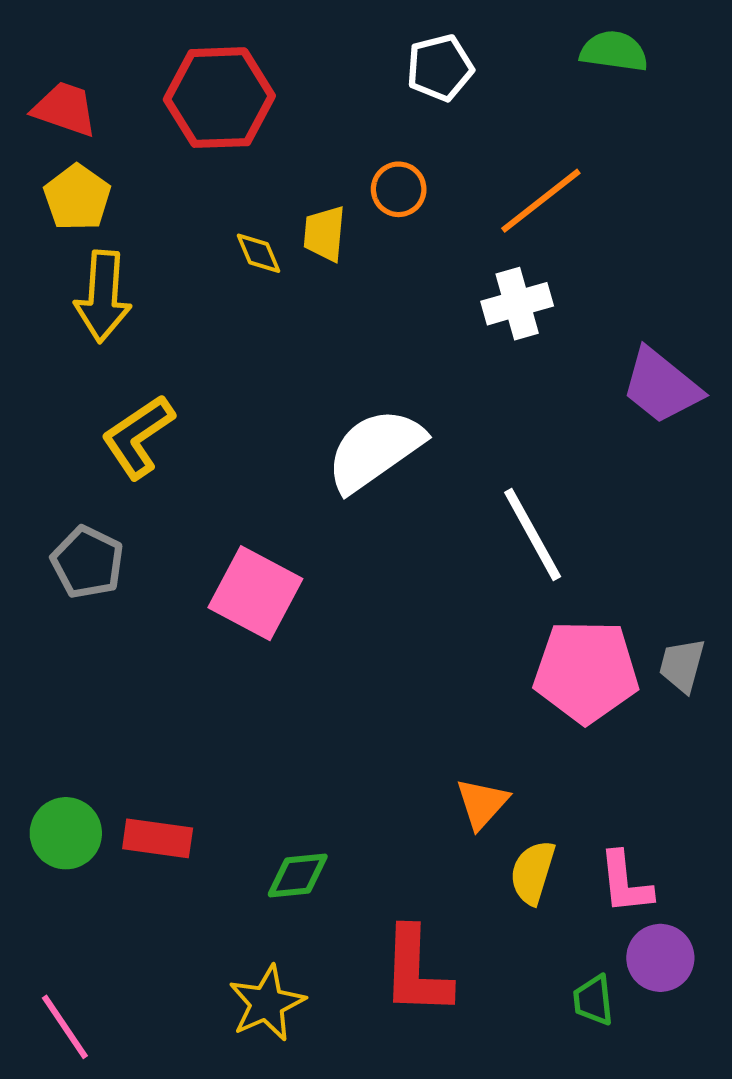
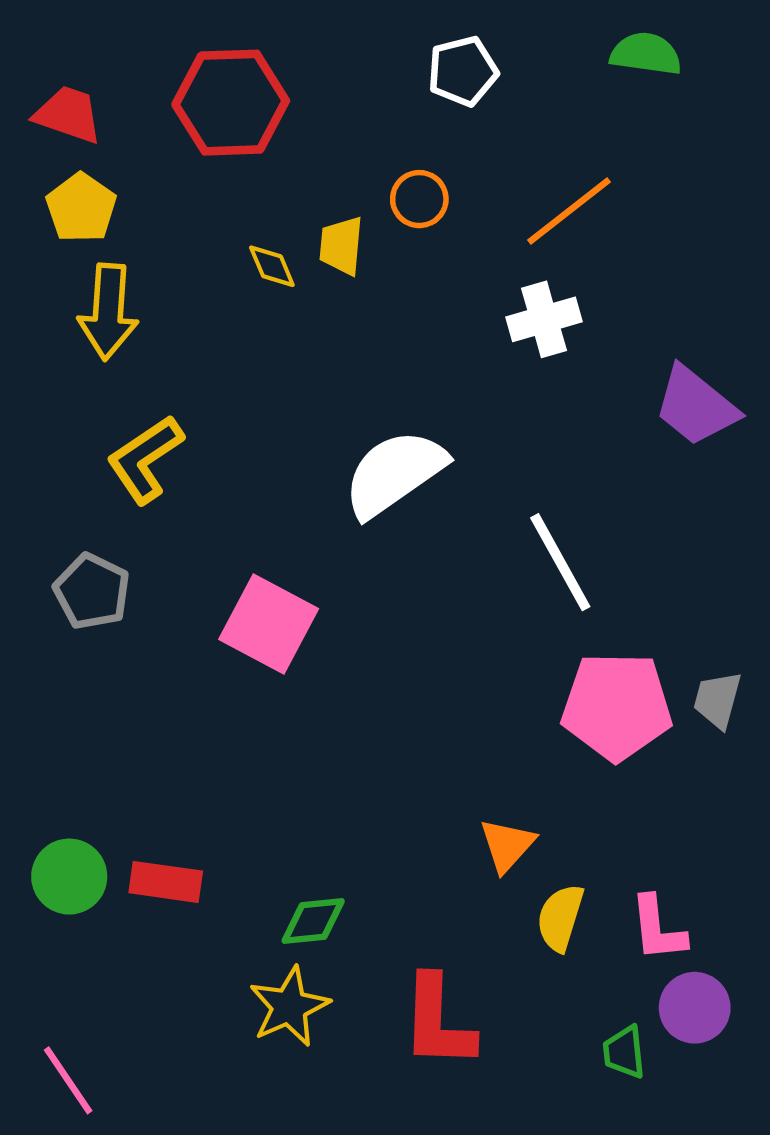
yellow star: (267, 1003) -> (289, 1007), moved

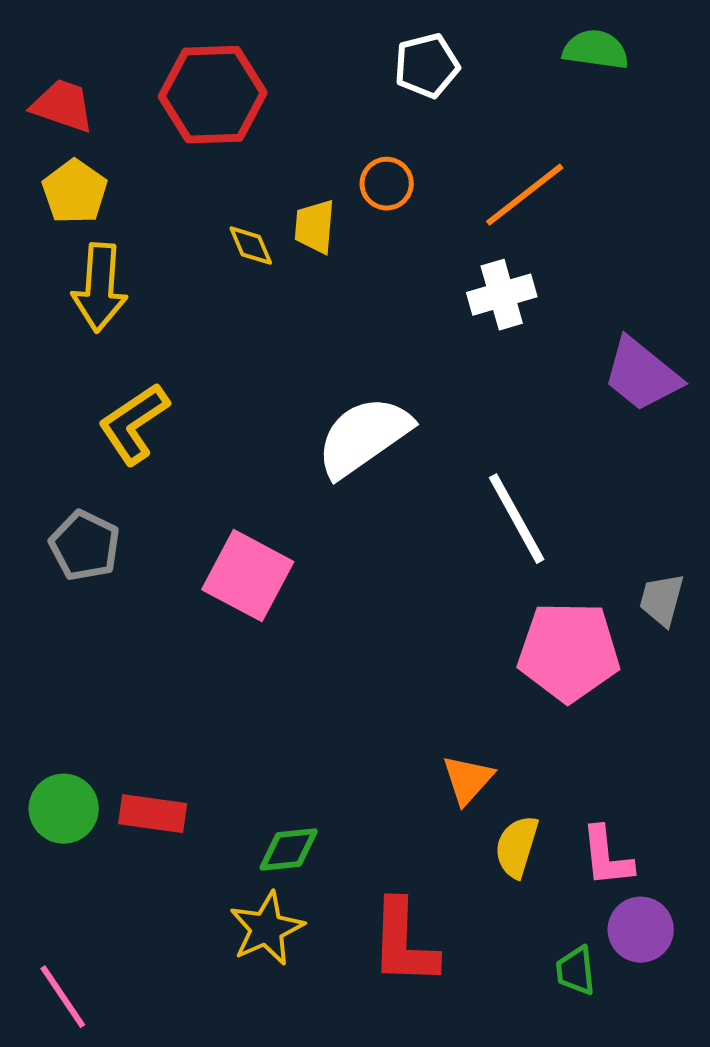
gray trapezoid: (717, 700) -> (662, 600), moved

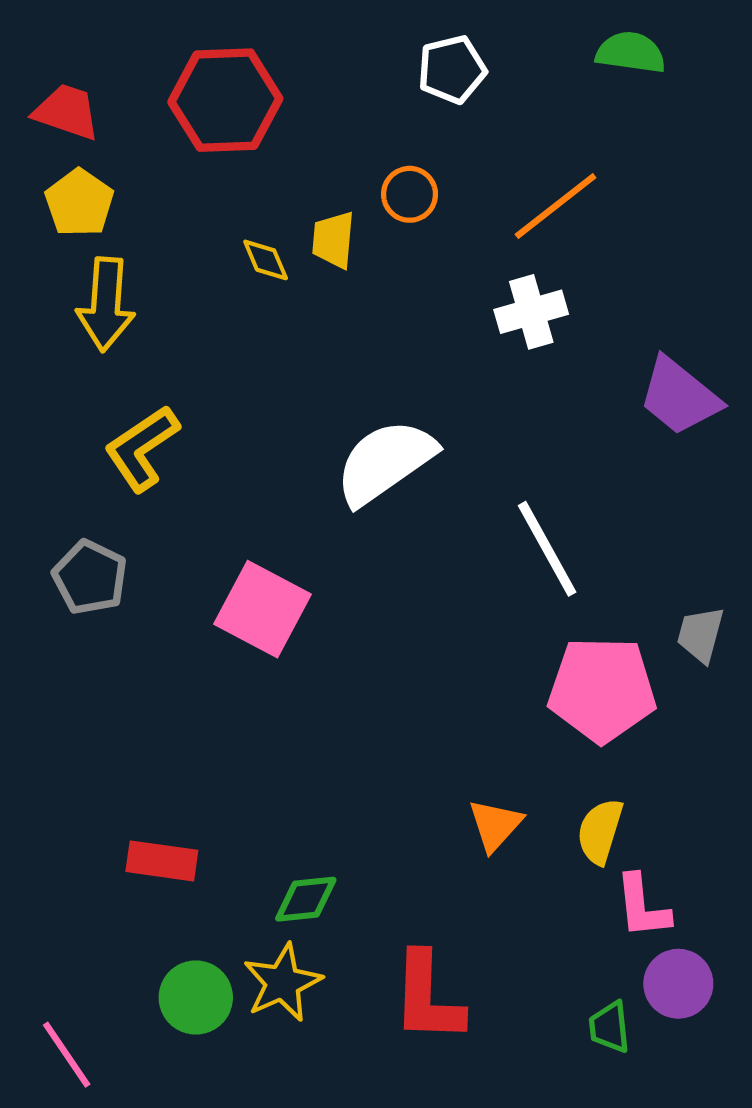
green circle: (64, 809) -> (196, 997), moved
yellow semicircle: (517, 847) -> (600, 831), moved

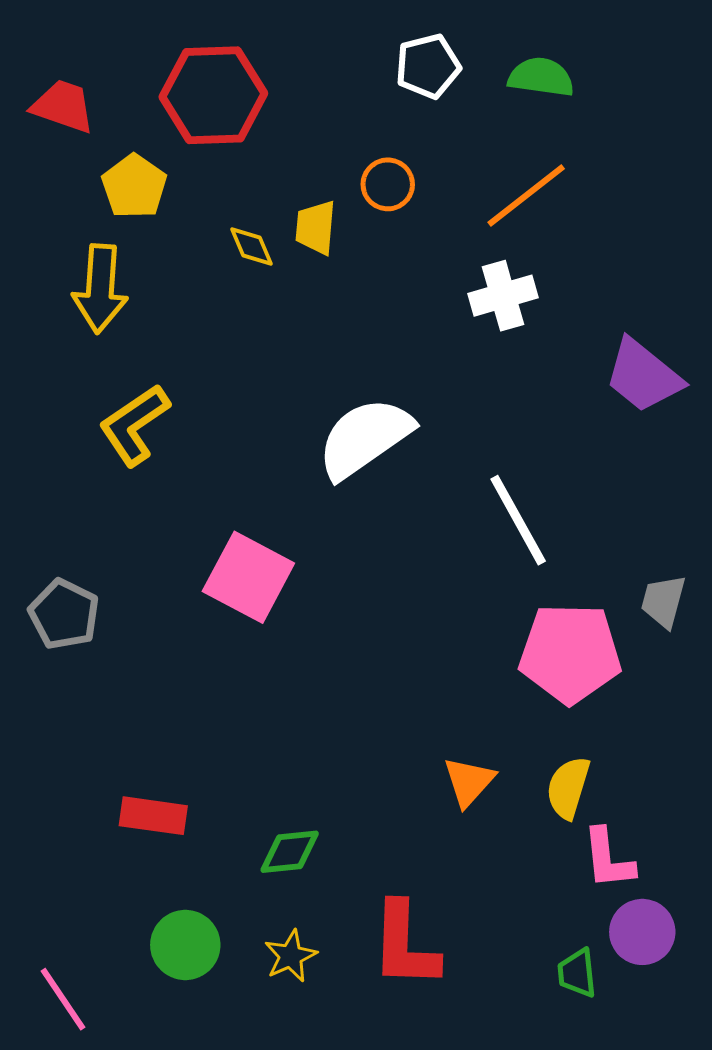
green semicircle: (631, 53) -> (541, 77), moved
yellow pentagon: (79, 203) -> (134, 186), moved
gray pentagon: (90, 577) -> (64, 614), moved
yellow star: (283, 983) -> (291, 956), moved, size x0.7

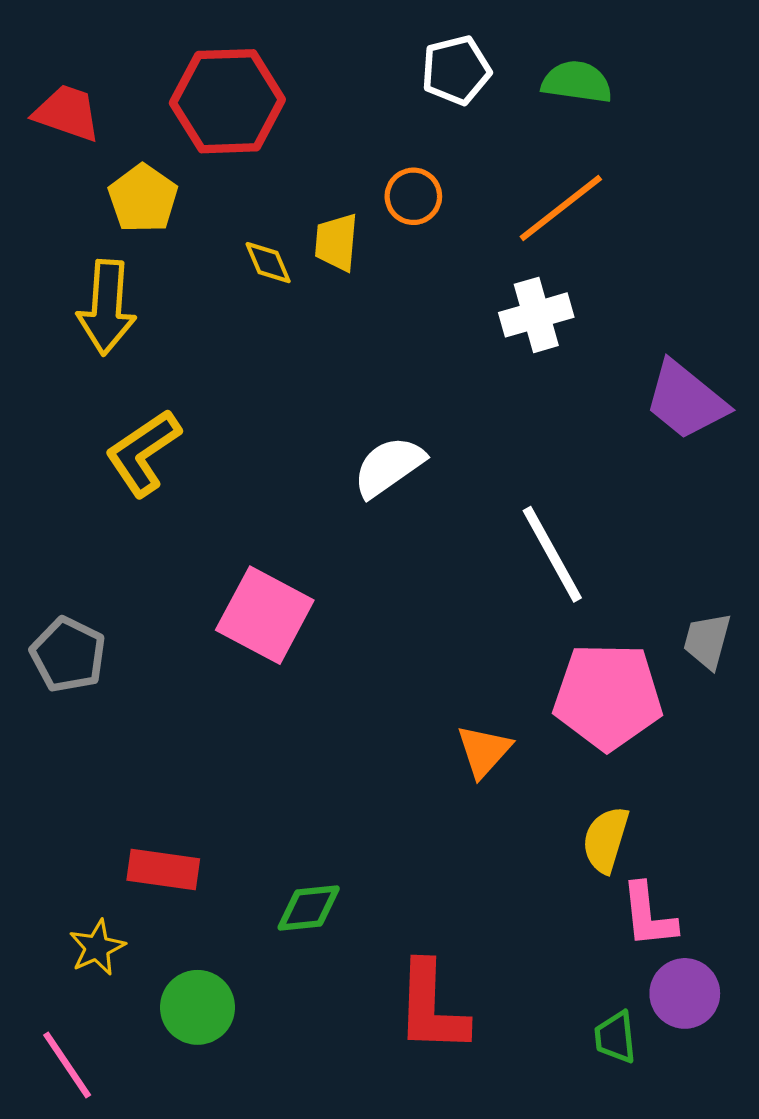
white semicircle: (365, 438) -> (389, 467), size x0.7
orange triangle: (469, 782) -> (484, 751), moved
yellow star: (291, 956) -> (97, 948), moved

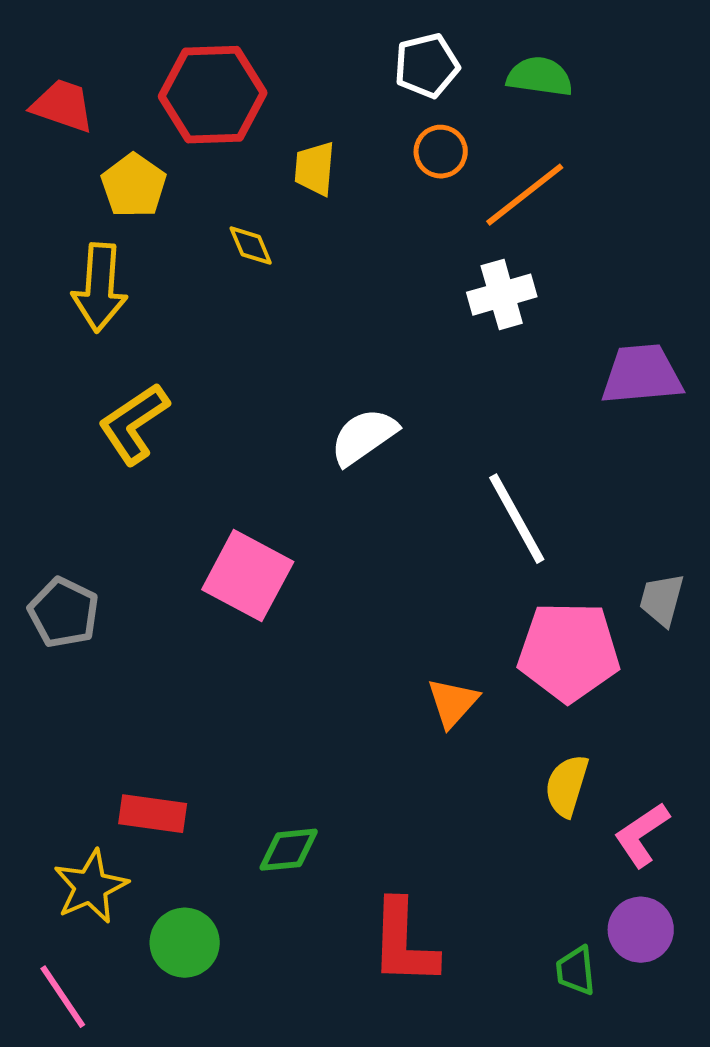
orange circle: (413, 196) -> (441, 152), moved
yellow trapezoid: (336, 242) -> (315, 169), moved
purple trapezoid: (686, 400) -> (642, 375), turned 136
pink L-shape: (648, 915) -> (642, 835), moved, turned 62
yellow star: (97, 948) -> (91, 887), size x1.4

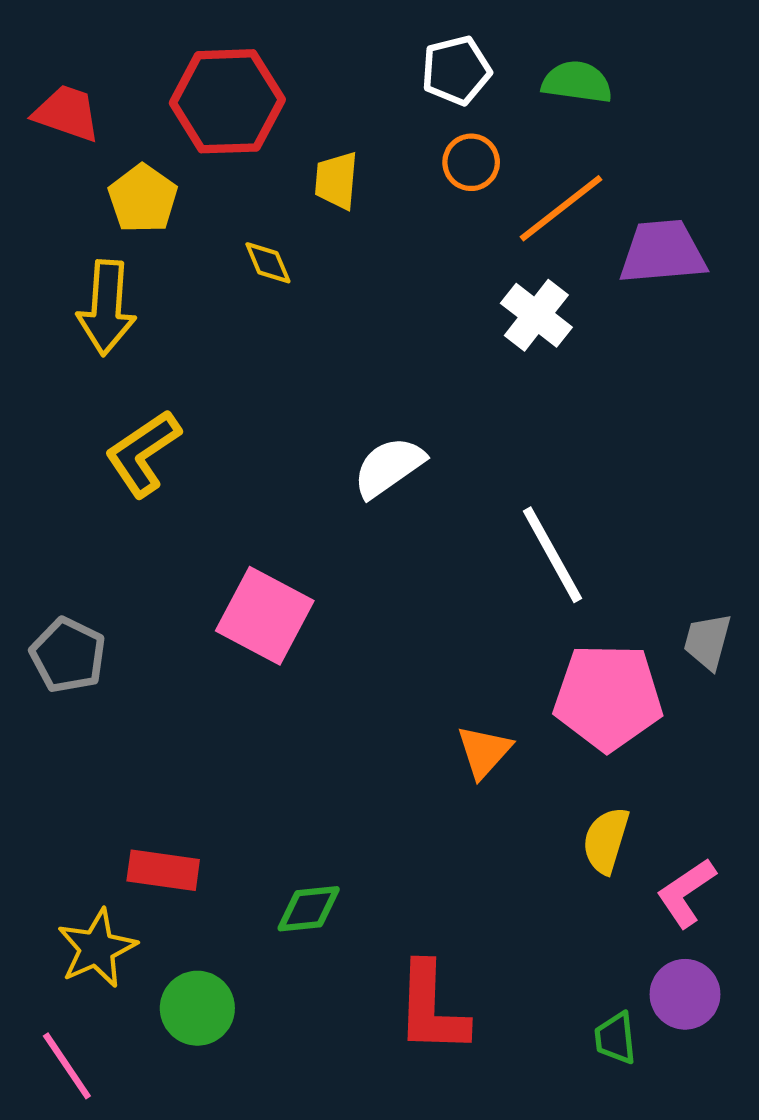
white cross: (502, 295) -> (536, 315), turned -36
purple trapezoid: (642, 375) -> (663, 252), moved

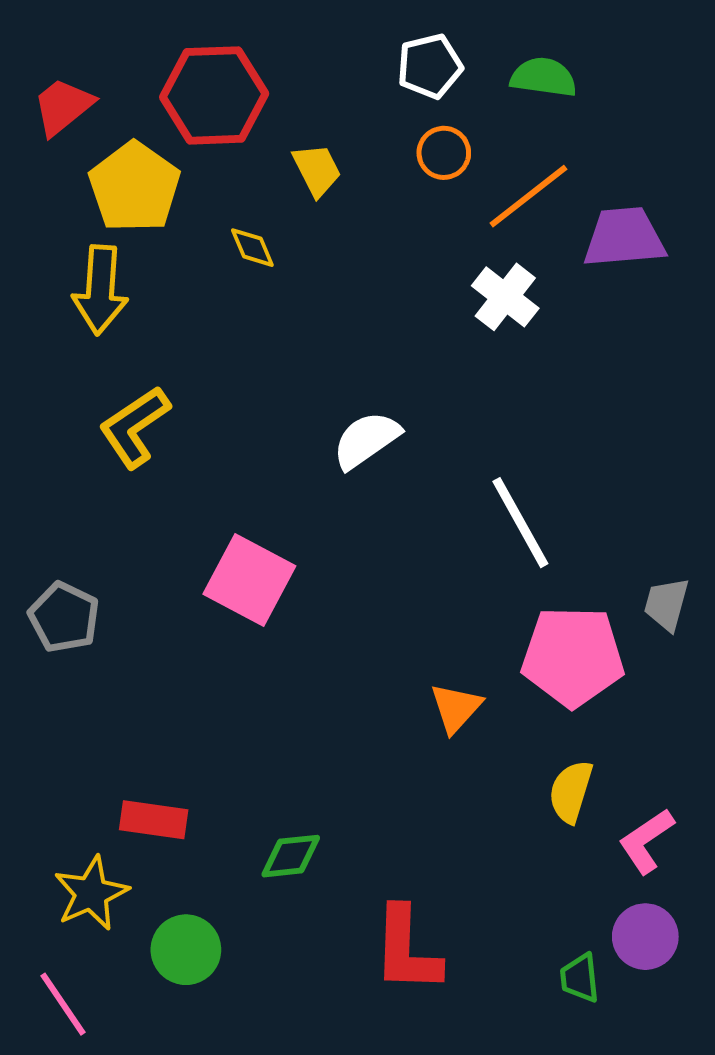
red trapezoid: (67, 113) -> (63, 107), turned -58
yellow trapezoid: (336, 180) -> (317, 170), turned 148
yellow pentagon: (143, 199) -> (135, 187), size x1.4

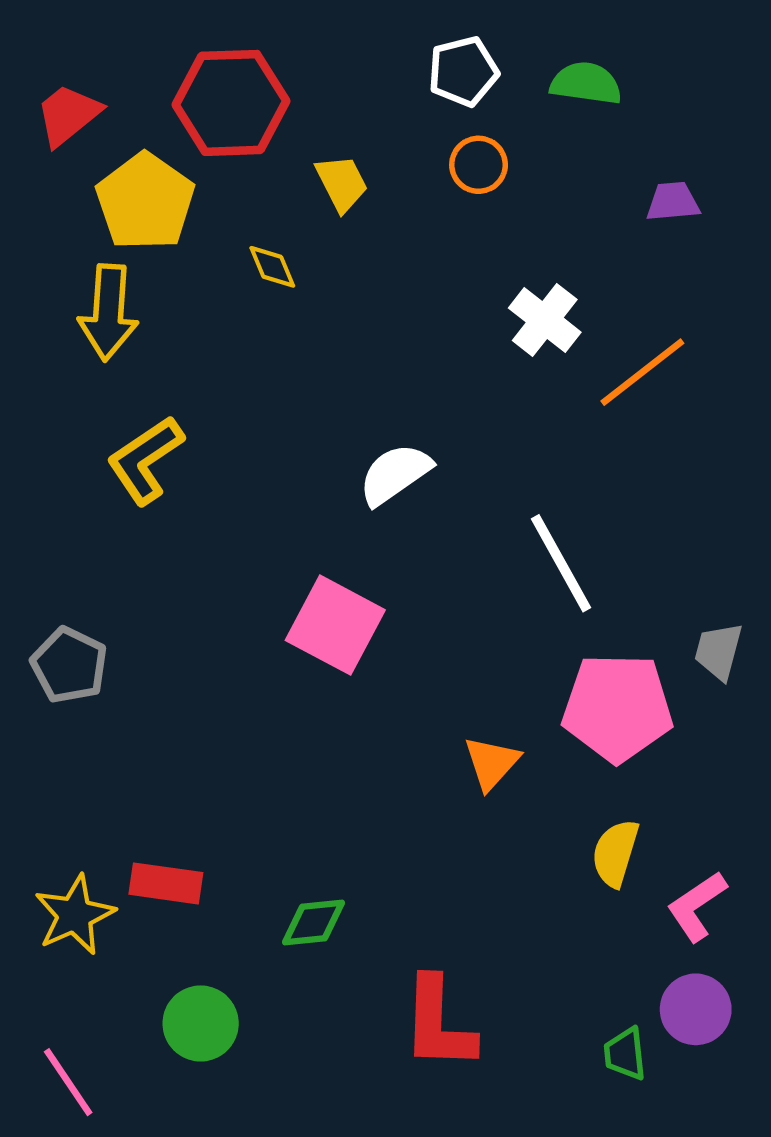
orange line: (528, 196) -> (642, 372), moved
purple trapezoid: (624, 237) -> (673, 202), moved, size x0.6
pink square: (249, 580) -> (335, 625), moved
yellow star: (91, 893) -> (75, 915), moved

